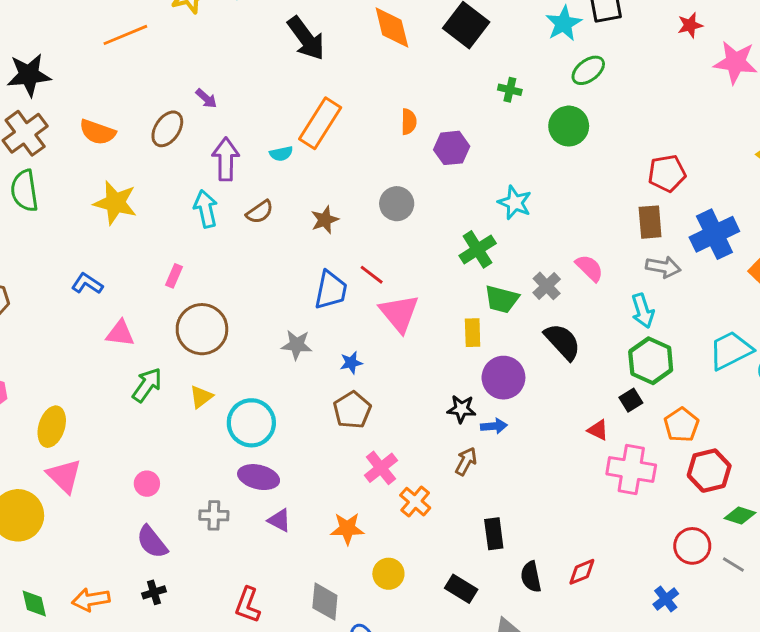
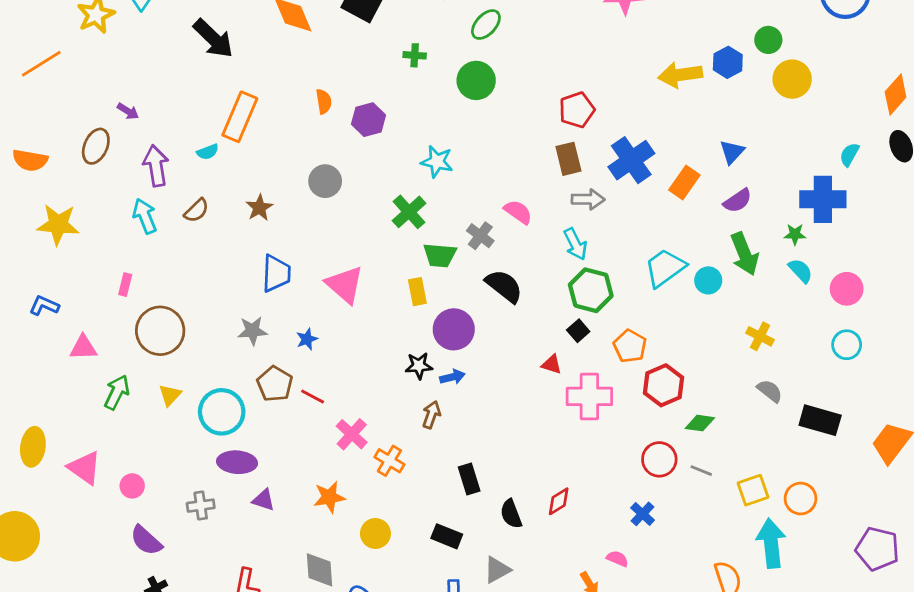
red line: (372, 275) -> (313, 396), moved
brown pentagon: (352, 410) -> (275, 384), moved
pink triangle: (64, 476) -> (85, 468), moved

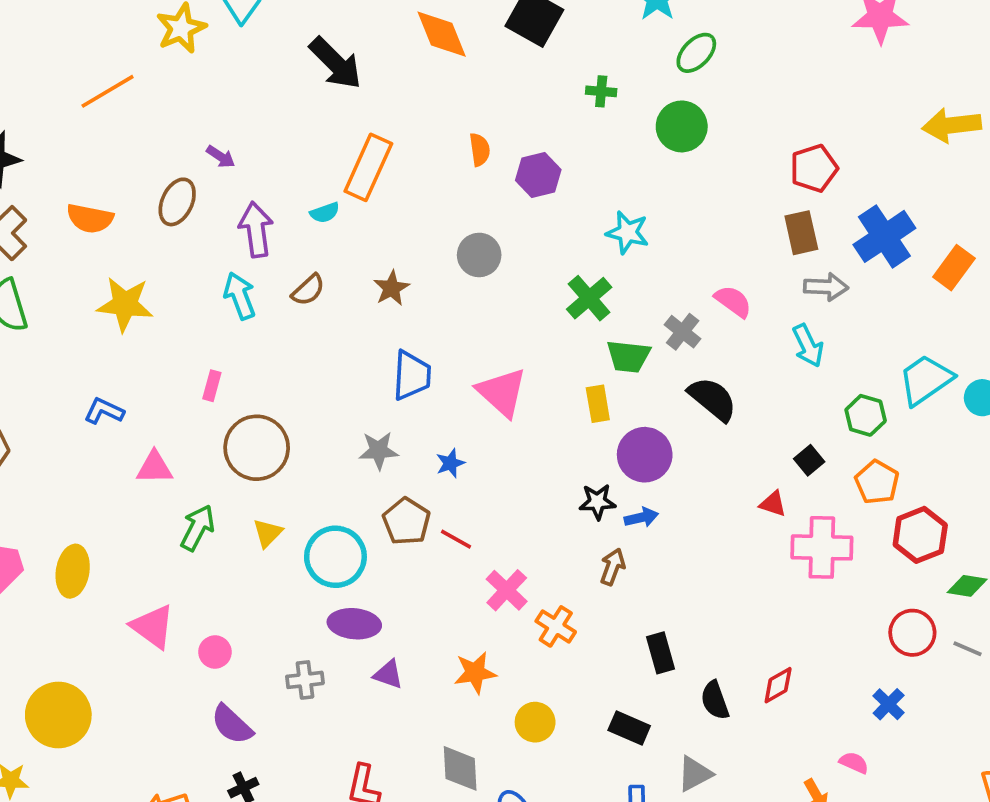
green hexagon: (591, 290) -> (866, 415), moved, size x0.7
yellow ellipse: (33, 447) -> (73, 571), moved

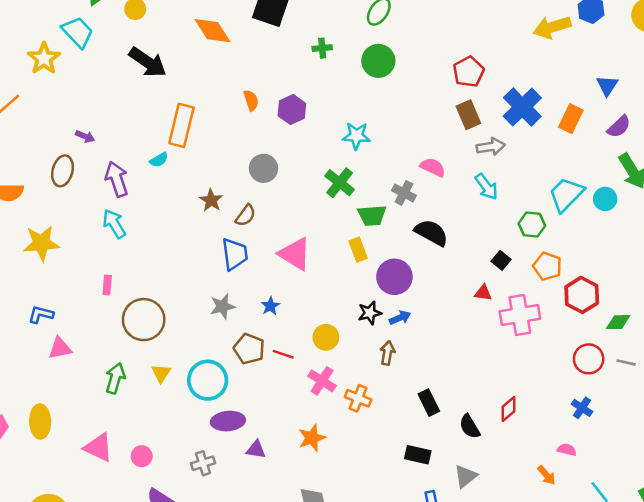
brown semicircle: (308, 290) -> (246, 215), moved
pink triangle: (154, 468) -> (60, 348), moved
yellow circle: (535, 722) -> (326, 337), moved

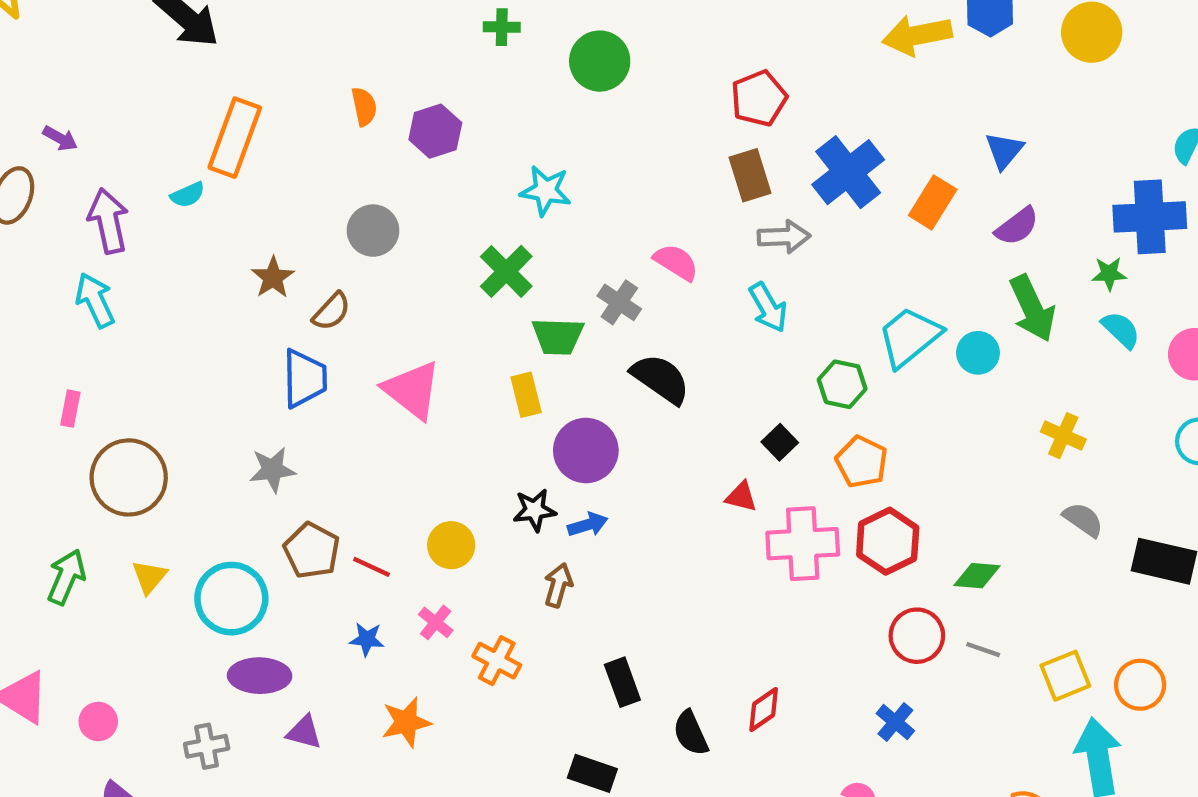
red hexagon: (582, 295) -> (888, 541), moved
blue star: (270, 306) -> (367, 639), moved, turned 30
pink cross: (322, 381) -> (436, 622), size x0.7

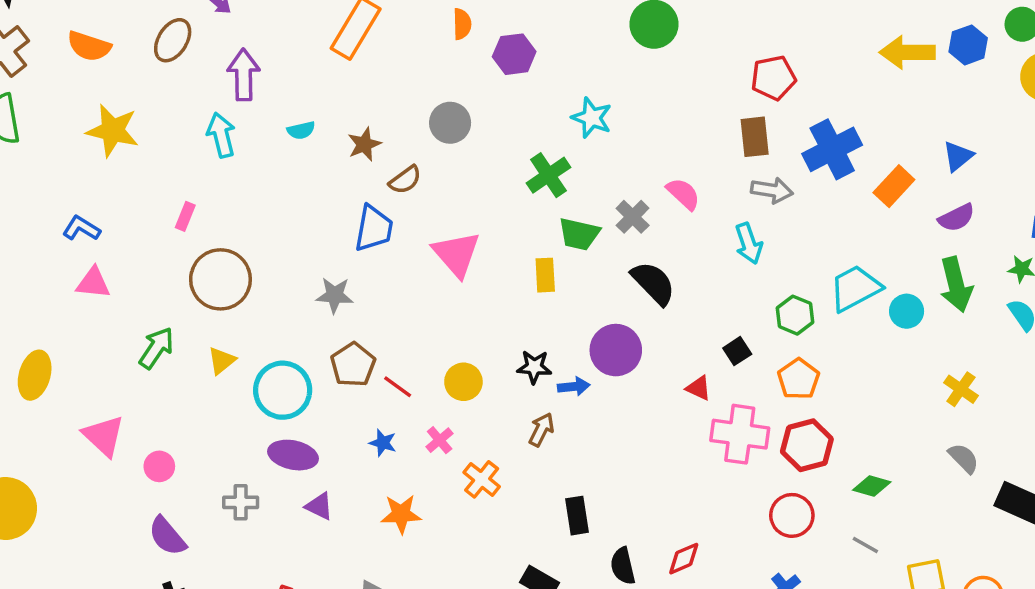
cyan semicircle: (188, 195) -> (301, 130), moved
purple circle: (586, 451) -> (616, 350), moved
red circle: (917, 636) -> (792, 515), moved

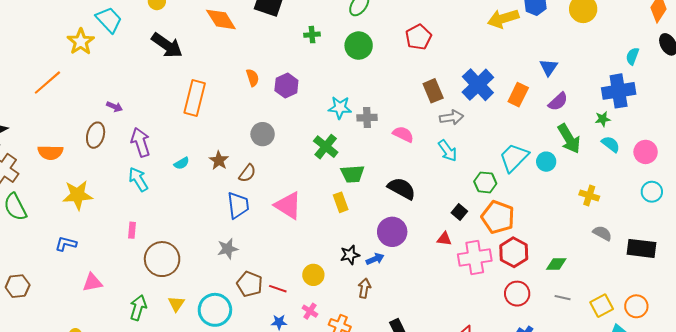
red pentagon: (773, 78) -> (418, 37), moved
gray cross: (633, 217) -> (367, 118), moved, turned -30
blue L-shape: (81, 228) -> (66, 244), moved
orange pentagon: (799, 379) -> (498, 217), size x1.4

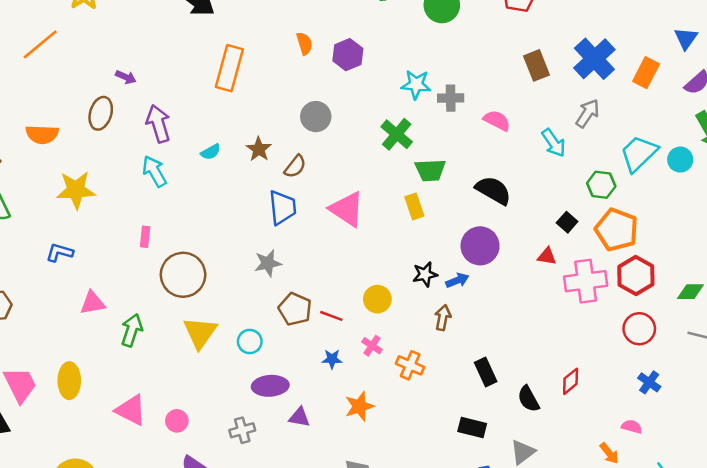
gray arrow: (452, 117) -> (588, 113), moved, turned -50
yellow triangle: (176, 304) -> (200, 333), size x1.6
green arrow: (138, 308) -> (132, 330), moved
cyan circle: (215, 310) -> (250, 342), size x0.6

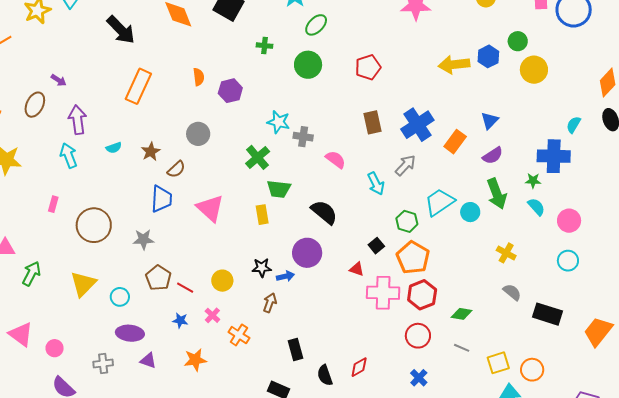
brown circle: (183, 275) -> (94, 225), moved

